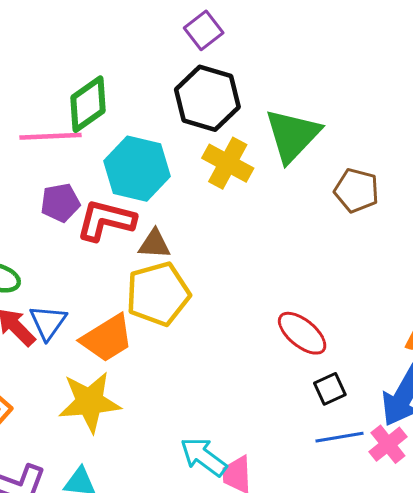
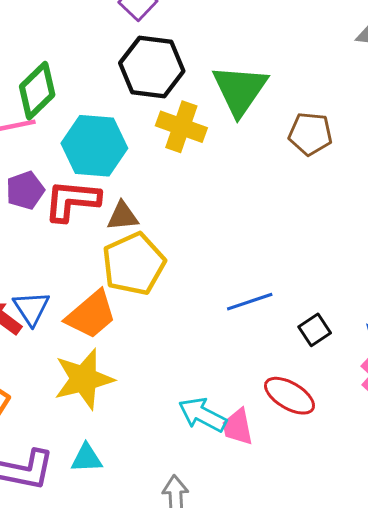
red ellipse: (302, 333) -> (290, 396), moved
blue line: (339, 437) -> (250, 302), moved

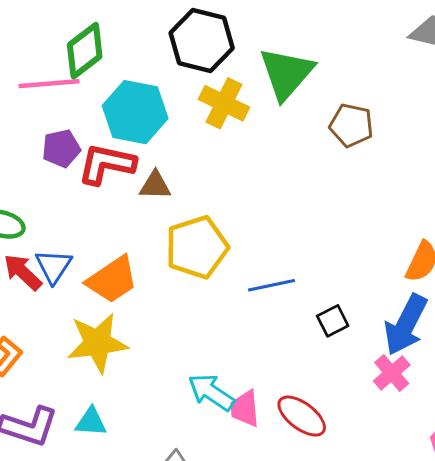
yellow pentagon: (134, 264) -> (197, 247), moved
red ellipse: (290, 396) -> (302, 416), moved

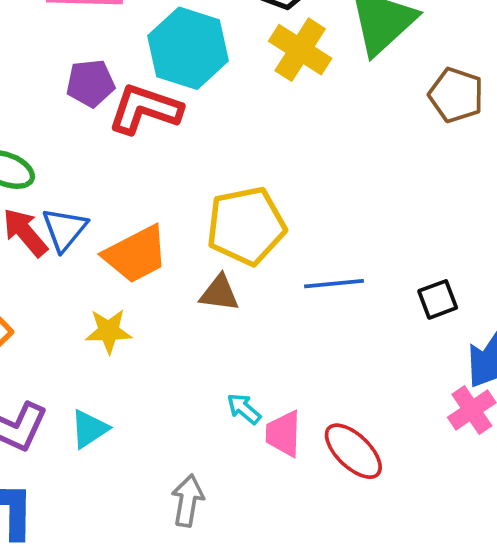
brown triangle: (155, 185) -> (219, 293), moved
black square: (333, 321) -> (438, 299), moved
yellow star: (97, 343) -> (109, 331), size x0.6
cyan arrow: (211, 392) -> (244, 409), size x0.6
cyan triangle: (91, 422) -> (89, 429), turned -44

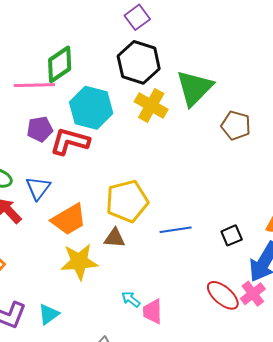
blue triangle: (65, 229) -> (38, 188), moved
yellow star: (109, 331) -> (79, 262), moved, size x1.5
red ellipse: (353, 451) -> (223, 295), moved

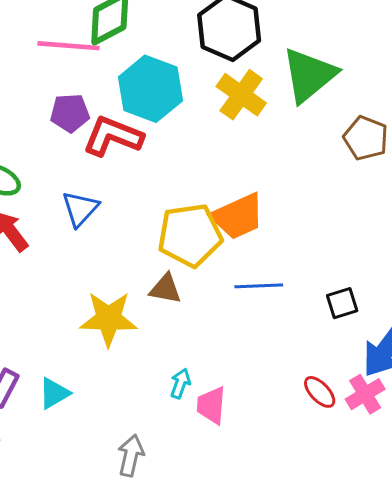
blue triangle: (38, 188) -> (80, 209), moved
orange trapezoid: (69, 219) -> (238, 216), moved
red ellipse: (223, 295) -> (320, 392), size x0.7
cyan arrow: (131, 299) -> (180, 383), turned 66

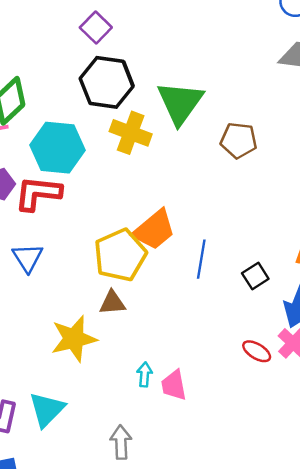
blue line: (259, 286) -> (201, 259), moved, turned -63
cyan triangle: (54, 393) -> (47, 409), size x1.4

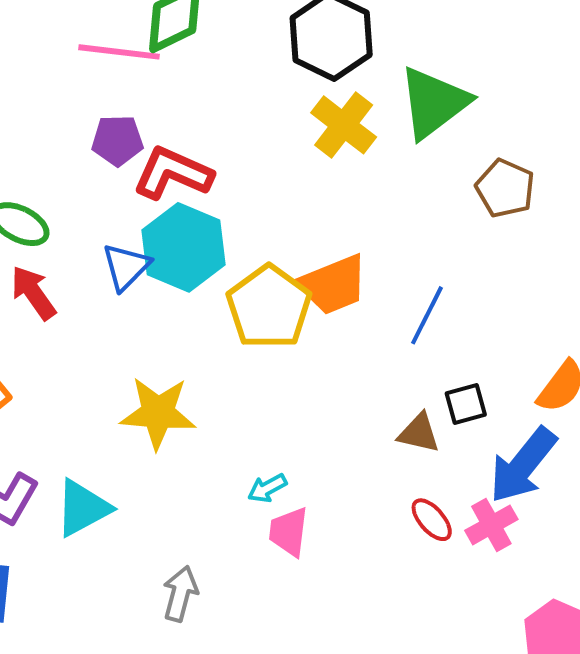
cyan hexagon: (57, 148) -> (183, 247), moved
yellow pentagon: (120, 255) -> (269, 307), turned -30
blue line: (201, 259) -> (427, 315), moved
brown triangle: (112, 303) -> (419, 433), moved
cyan arrow: (145, 375) -> (267, 488), moved, turned -140

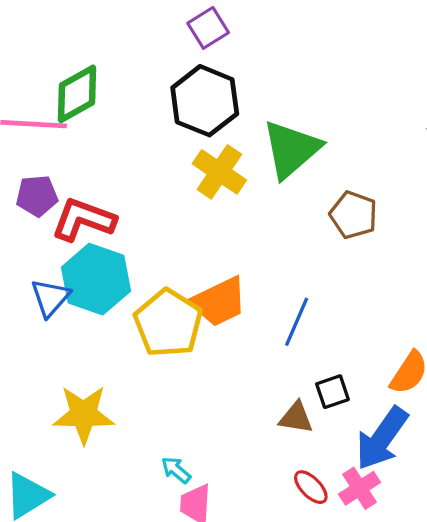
cyan arrow: (267, 488) -> (176, 470), turned 72

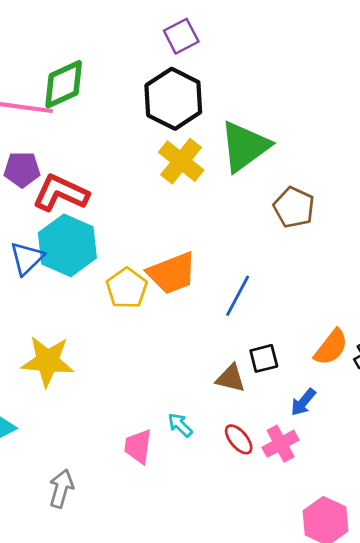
yellow pentagon: (168, 323) -> (127, 288), size x0.7
blue arrow: (382, 438) -> (303, 402), size x0.5
cyan arrow: (176, 470) -> (180, 425), moved

